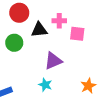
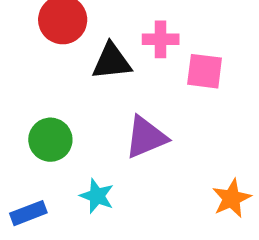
green circle: (14, 43) -> (50, 140), moved
cyan star: (45, 85) -> (97, 196), moved

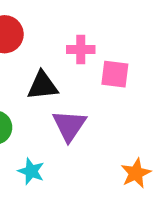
black triangle: (112, 61) -> (43, 86), moved
purple triangle: (146, 137) -> (69, 126), turned -33

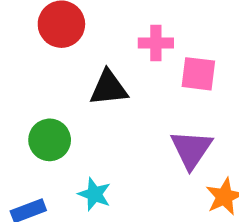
purple triangle: (69, 126) -> (191, 149), moved

